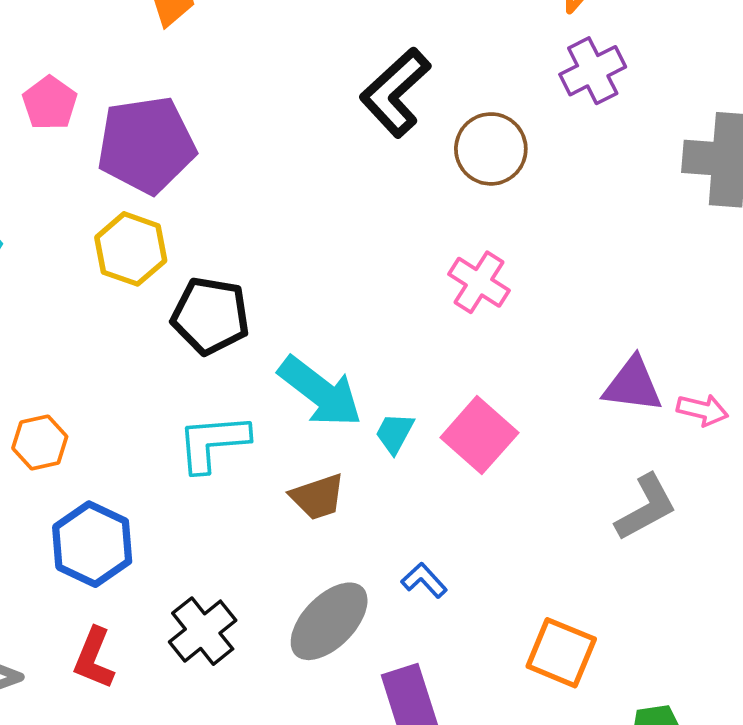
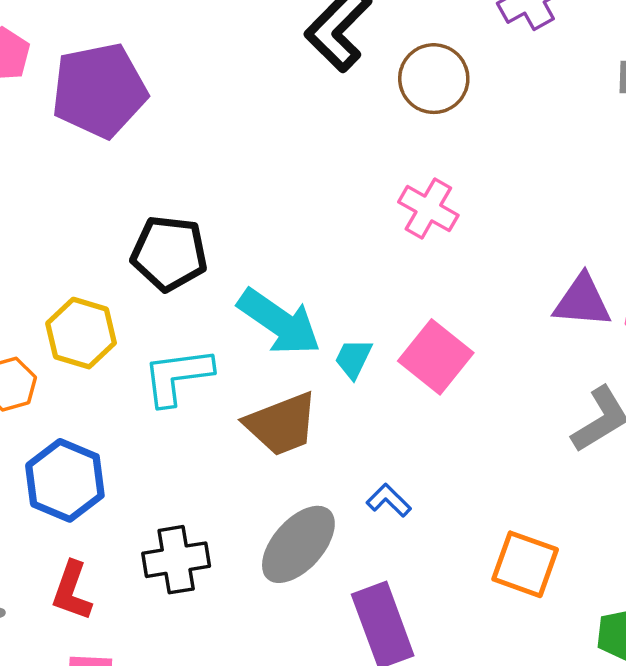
yellow hexagon: (131, 249) -> (81, 333), moved
brown trapezoid: (318, 497) -> (282, 424), size x1.4
black cross: (203, 631) -> (176, 560), turned 32

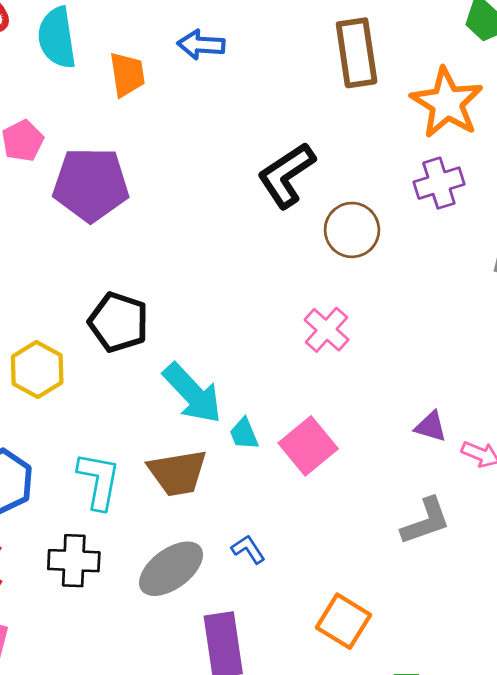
purple triangle: (582, 301) -> (431, 427), size x0.7
cyan trapezoid: (353, 359) -> (244, 434), turned -60
cyan L-shape: (177, 376) -> (99, 481), moved, turned 96

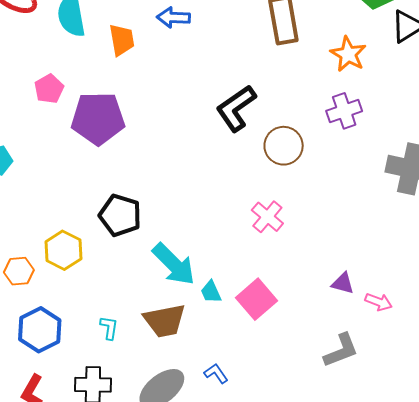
orange star: (447, 103) -> (348, 54), size x0.7
cyan L-shape: (99, 481) -> (109, 328), size x0.6

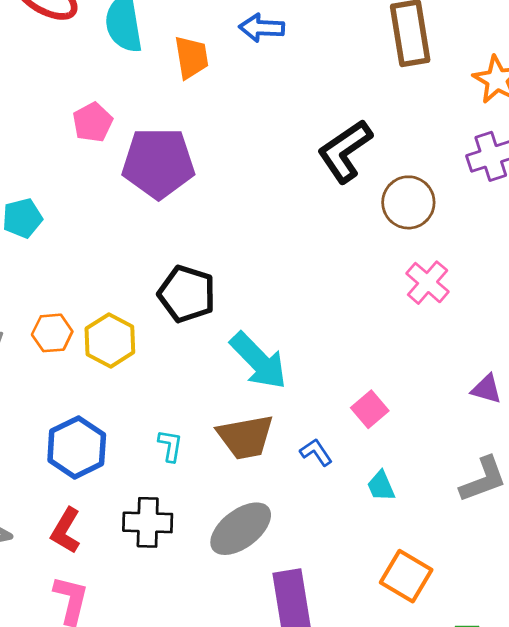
pink cross: (267, 217) -> (428, 283), moved
orange hexagon: (19, 271) -> (52, 333), moved
cyan trapezoid: (211, 292) -> (381, 486), moved
pink square: (256, 299) -> (370, 409), size x0.7
blue L-shape: (216, 373) -> (316, 452), moved

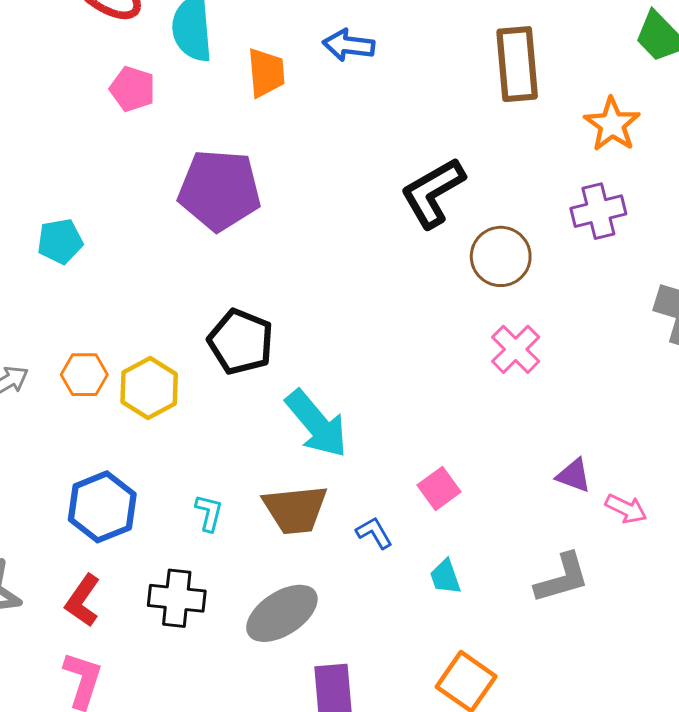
pink pentagon: (93, 122) -> (133, 89), moved, turned -30

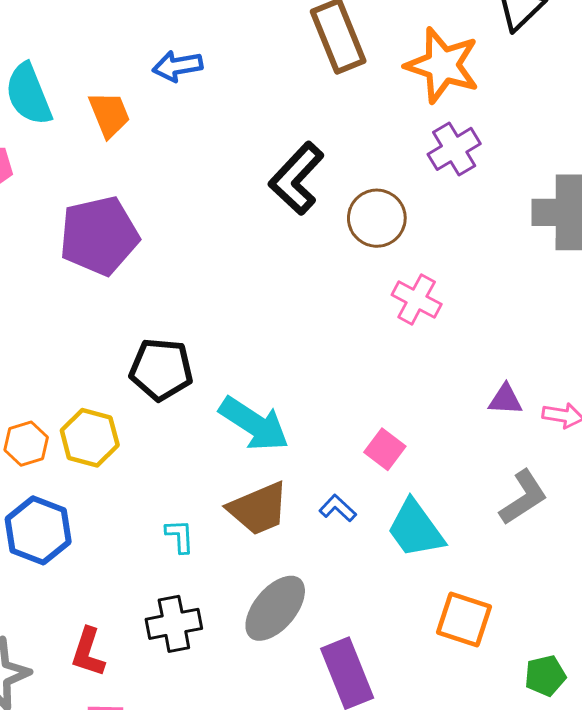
orange star: (612, 124) -> (442, 65), size x1.4
blue hexagon: (102, 507) -> (38, 530), moved
cyan trapezoid: (445, 577) -> (415, 529), size x1.8

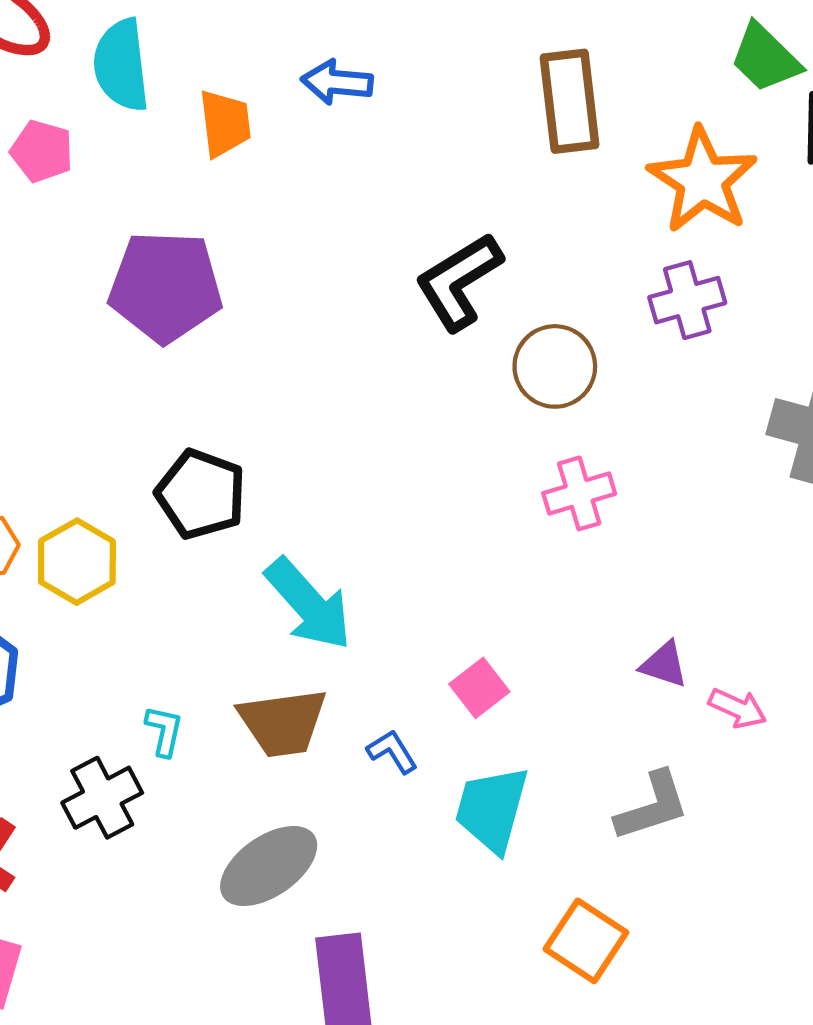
pink cross: (417, 300) -> (579, 493), turned 30
cyan trapezoid: (415, 529) -> (492, 809), turned 36
orange square: (464, 620) -> (586, 941), moved
black cross: (174, 624) -> (102, 798), moved, turned -32

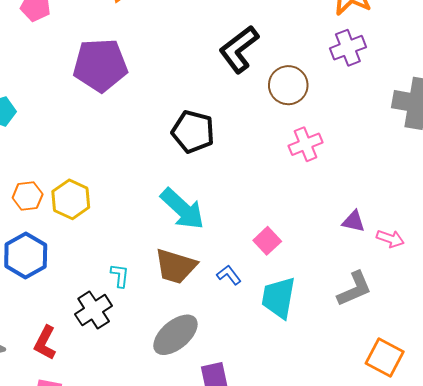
black pentagon: (201, 494) -> (193, 132), moved
brown trapezoid: (283, 723) -> (176, 266), turned 30
orange square: (586, 941) -> (385, 358), moved

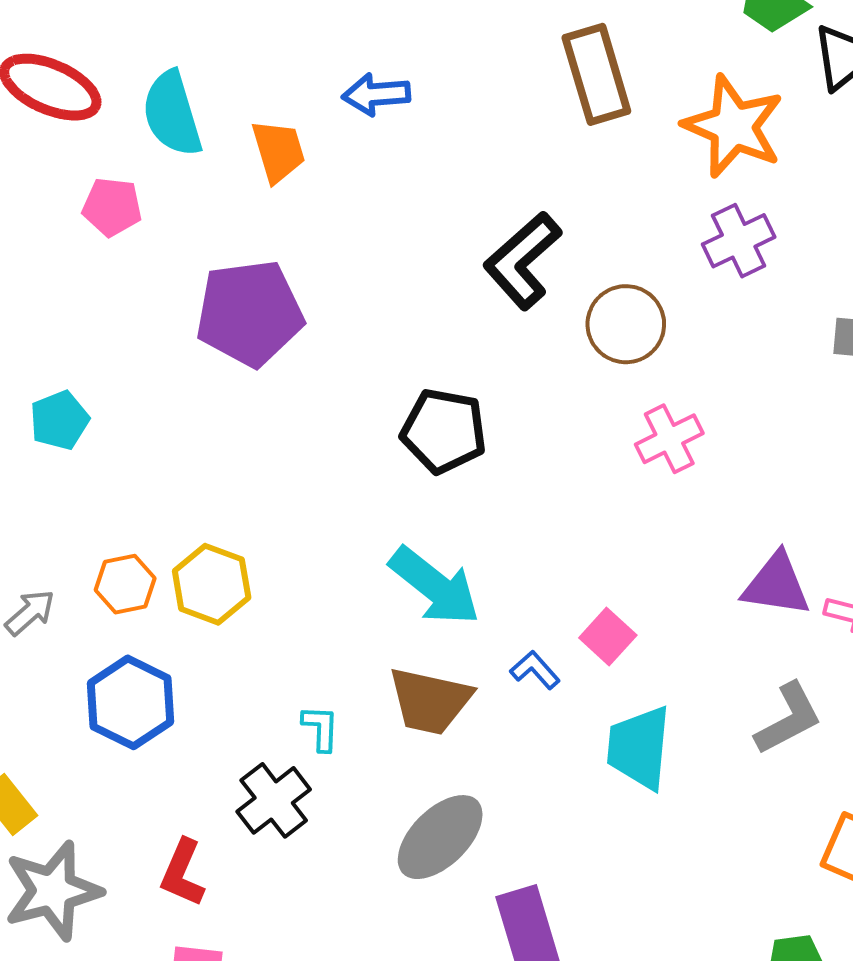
purple triangle: (354, 221) -> (776, 585), size x1.5
blue L-shape: (229, 275) -> (535, 670), moved

